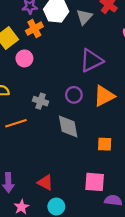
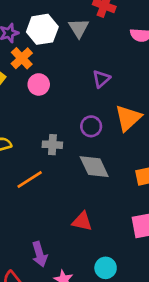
pink circle: (24, 58) -> (39, 84), moved
purple triangle: (91, 60) -> (101, 79), size x0.6
red triangle: (45, 182) -> (82, 221), moved

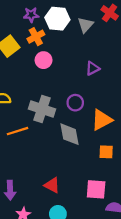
orange triangle: (128, 118) -> (102, 120), moved
gray cross: (52, 145) -> (42, 109), size x1.6
red triangle: (82, 221) -> (52, 185), moved

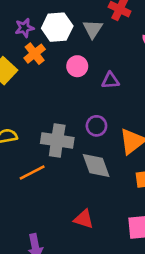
pink circle: (44, 60) -> (77, 66), moved
purple triangle: (93, 68) -> (110, 80), turned 32
red triangle: (52, 185) -> (84, 219), moved

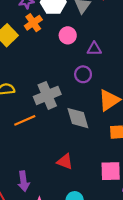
purple circle: (96, 126) -> (83, 74), moved
gray cross: (57, 140) -> (47, 95), turned -35

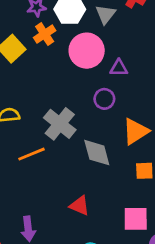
pink circle: (68, 35) -> (87, 51), size x1.6
gray cross: (47, 95) -> (60, 124), turned -30

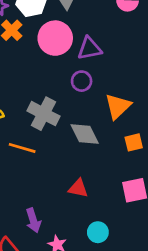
purple triangle: (119, 68) -> (89, 49), size x1.4
orange line: (31, 154) -> (22, 148), turned 50

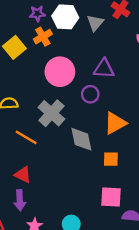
pink circle: (55, 38) -> (60, 72), moved
orange square: (134, 142) -> (111, 159), moved
red triangle: (78, 188) -> (23, 175), moved

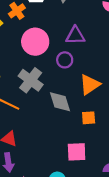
pink square: (111, 197) -> (77, 152), moved

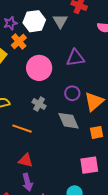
purple circle: (65, 60) -> (72, 93), moved
gray cross: (31, 80) -> (39, 104), size x0.6

